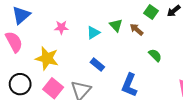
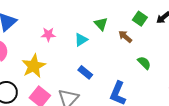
green triangle: (116, 25) -> (101, 24), moved
yellow star: (47, 58) -> (34, 66), turned 30

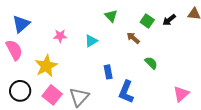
green triangle: (101, 24) -> (111, 16), moved
blue rectangle: (85, 72) -> (108, 72), moved, turned 40

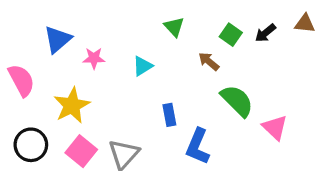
blue triangle: (21, 24) -> (58, 39), moved
green semicircle: (151, 63) -> (237, 101), size x1.6
pink triangle: (181, 94) -> (275, 127), moved, turned -36

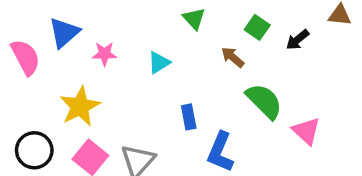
black arrow: (265, 33) -> (298, 40), moved
pink semicircle: (21, 80) -> (25, 57), moved

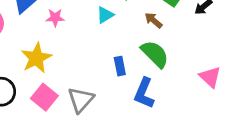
cyan triangle: (159, 62) -> (105, 15), moved
green semicircle: (264, 101) -> (155, 54), moved

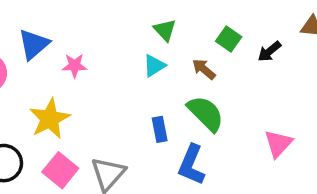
cyan triangle: (105, 15) -> (154, 66), moved
pink triangle: (210, 77) -> (278, 144), turned 30

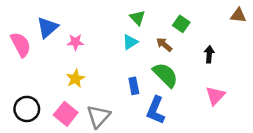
black arrow: (269, 51) -> (209, 54), moved, turned 133
yellow star: (50, 119) -> (75, 79), moved, size x0.7

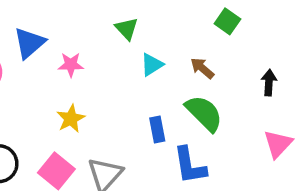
green triangle: (137, 18) -> (127, 29), moved
green square: (181, 24) -> (227, 21), moved
blue L-shape: (156, 110) -> (190, 165), turned -32

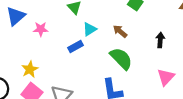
yellow star: (71, 119) -> (30, 69), moved
blue rectangle: (157, 129) -> (75, 47), moved, turned 72

